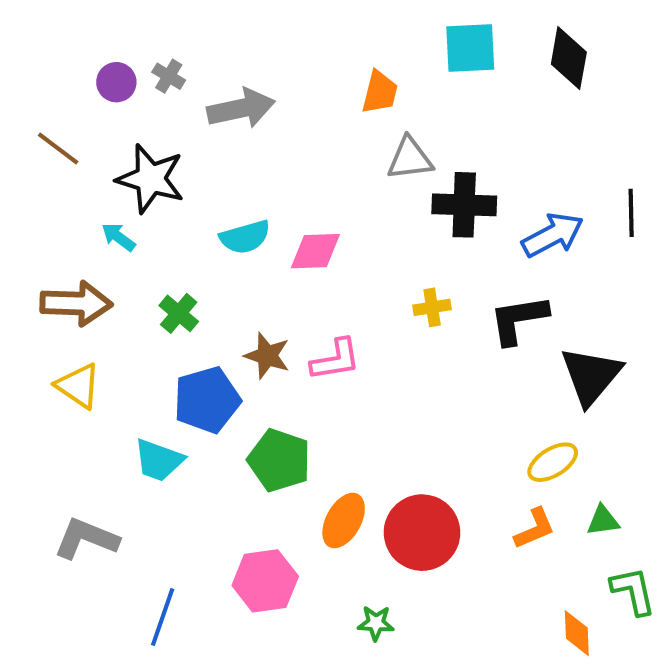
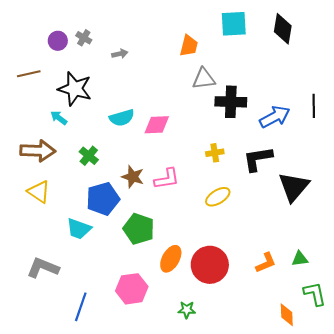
gray arrow: (241, 108) -> (120, 54), size x0.5
brown line: (58, 149) -> (29, 74), turned -50
yellow ellipse: (553, 462) -> (218, 197), moved

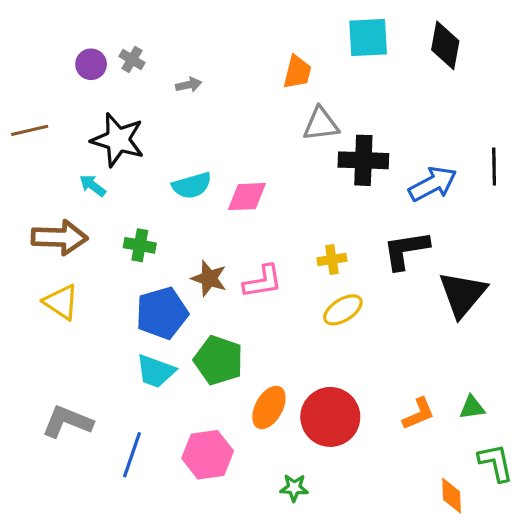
brown line: (29, 74) -> (30, 130), moved
yellow cross: (215, 153) -> (332, 259), moved
green cross: (89, 156) -> (140, 245), turned -30
cyan trapezoid: (79, 229) -> (156, 371), moved
blue line: (81, 307) -> (132, 455), moved

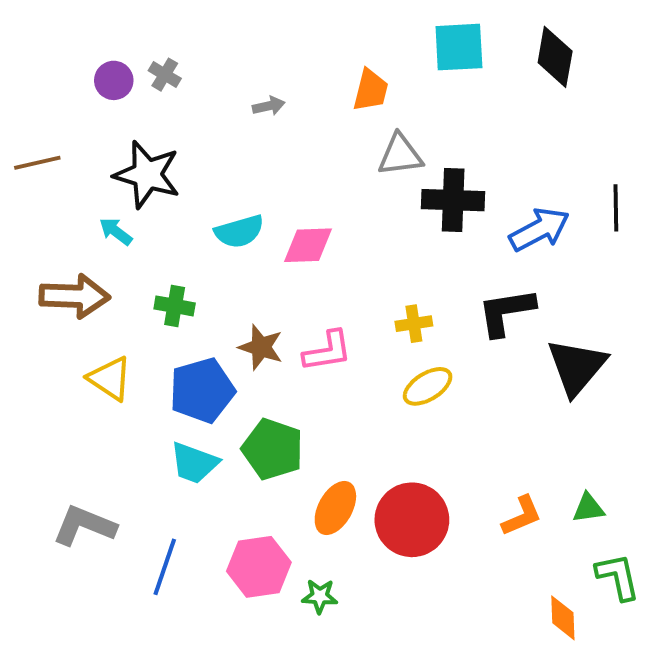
gray arrow: (189, 85) -> (269, 106), moved
yellow triangle: (61, 302) -> (110, 379), moved
green star: (294, 488) -> (320, 596), moved

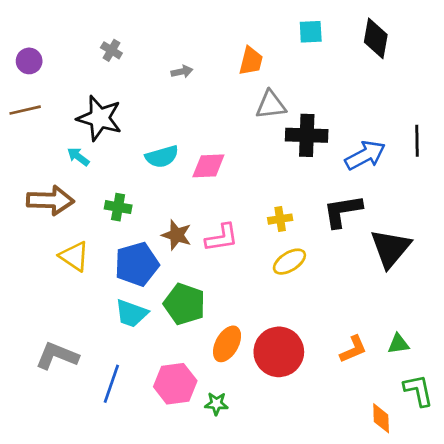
cyan square: (459, 47) -> (311, 32), size x0.7
purple circle: (114, 80) -> (29, 61), moved

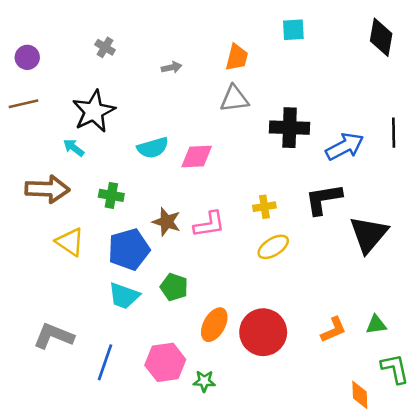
black diamond: (376, 38) -> (381, 37), moved
gray triangle: (271, 105) -> (234, 99), moved
black star: (99, 118) -> (94, 111), turned 30
green pentagon: (185, 304) -> (174, 287), size x0.7

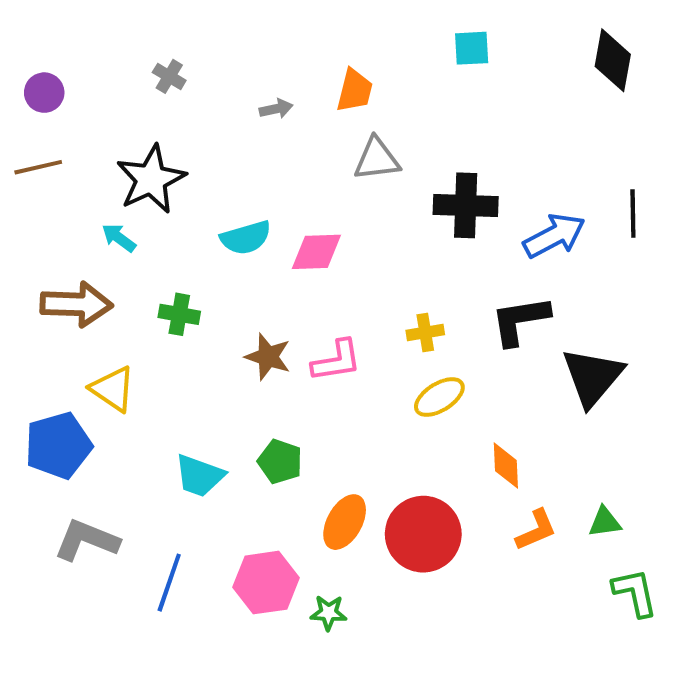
orange trapezoid: (237, 57) -> (355, 91), moved
blue pentagon: (129, 249) -> (58, 445), moved
orange diamond: (360, 395) -> (506, 466), moved

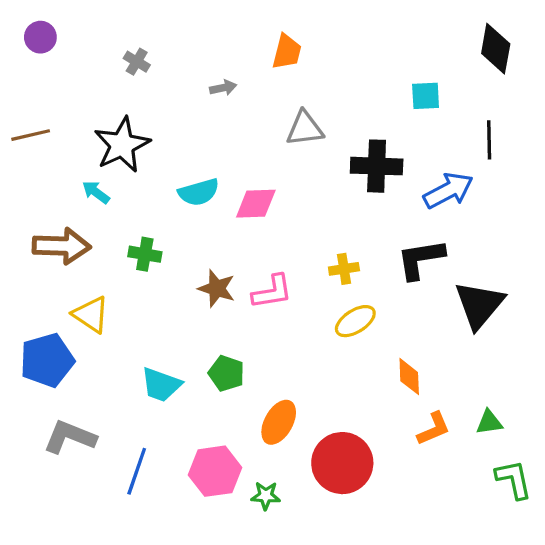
cyan square: (472, 48) -> (426, 96), moved
orange trapezoid: (355, 91) -> (287, 52), moved
purple circle: (44, 93) -> (40, 37), moved
black line: (633, 214) -> (489, 140), moved
red circle: (423, 534) -> (342, 463), moved

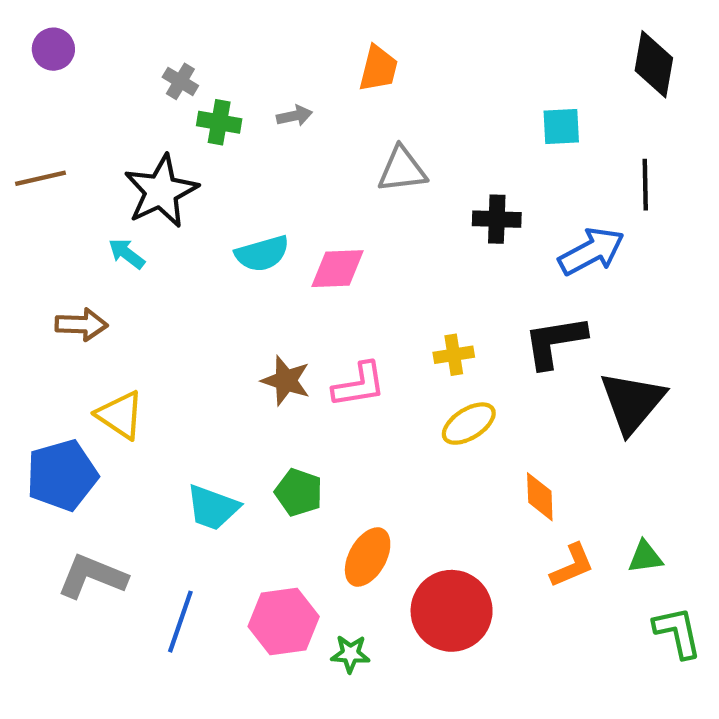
black cross: (377, 166) -> (497, 219), size x0.7
brown arrow: (62, 246) -> (81, 325), size x0.7
green cross: (145, 254) -> (219, 122), moved

